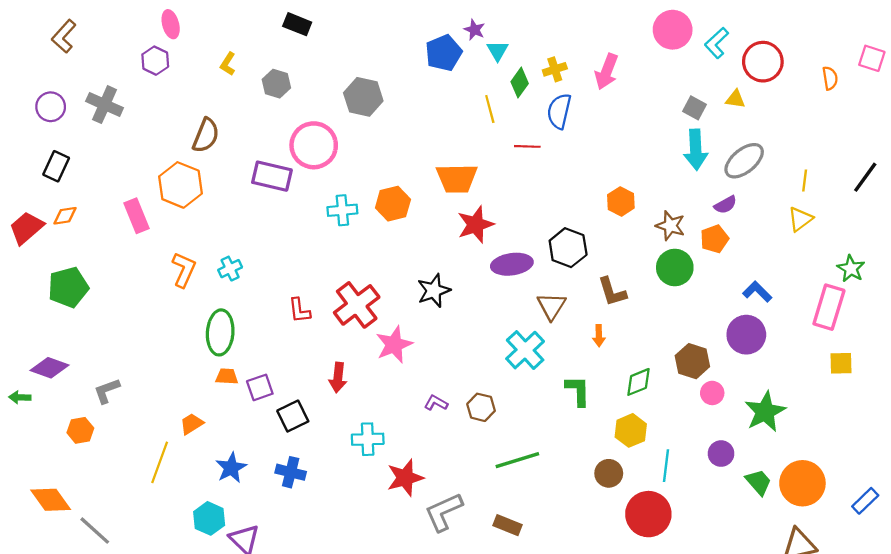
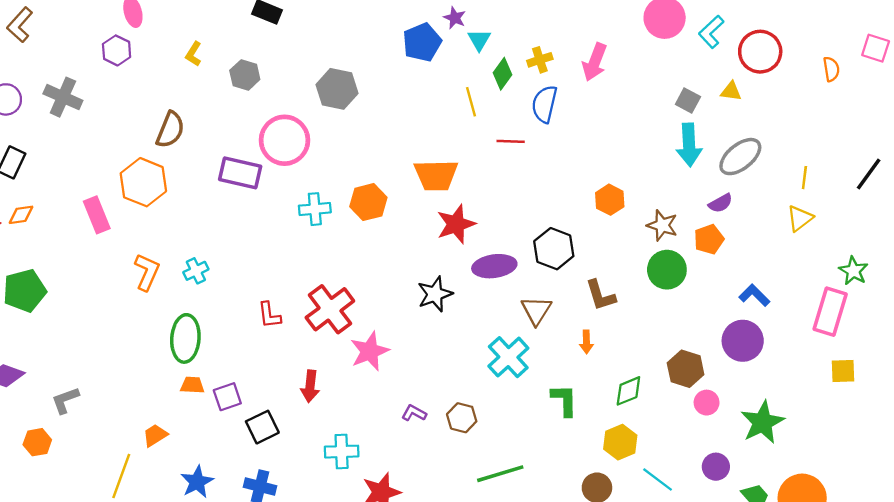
black star: (434, 291) -> (435, 294), moved
cyan line: (666, 466) -> (658, 480), turned -60

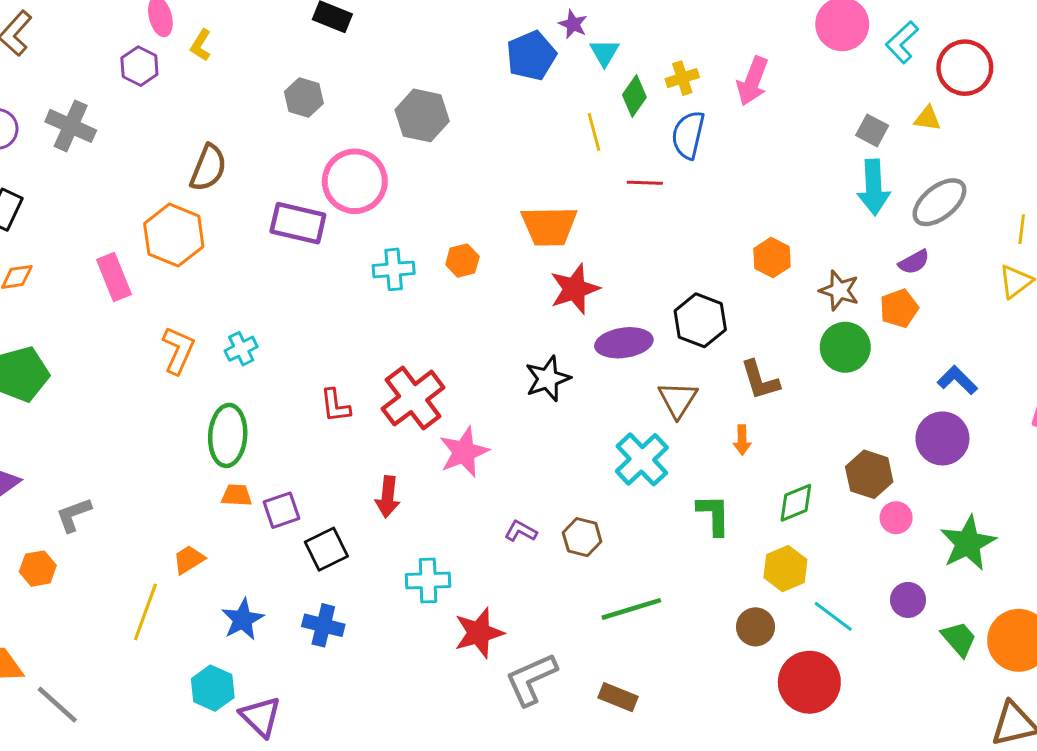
yellow L-shape: (194, 54) -> (201, 45), moved
orange hexagon: (368, 202) -> (462, 261), size x0.7

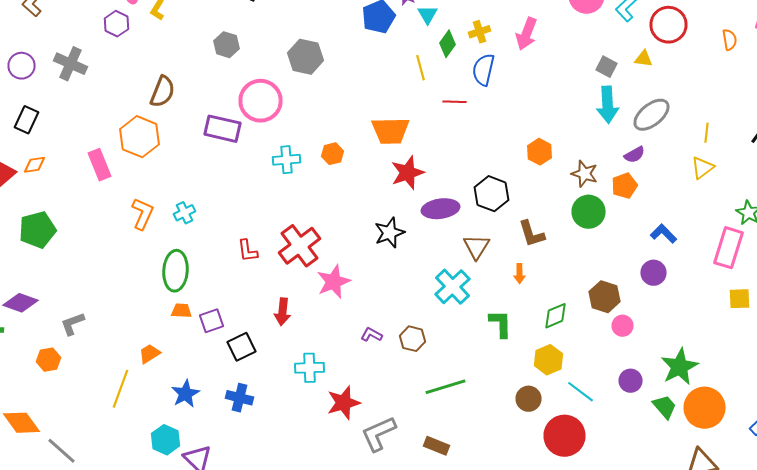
purple circle: (942, 438) -> (654, 273), size x0.7
green star: (968, 543) -> (680, 367), moved

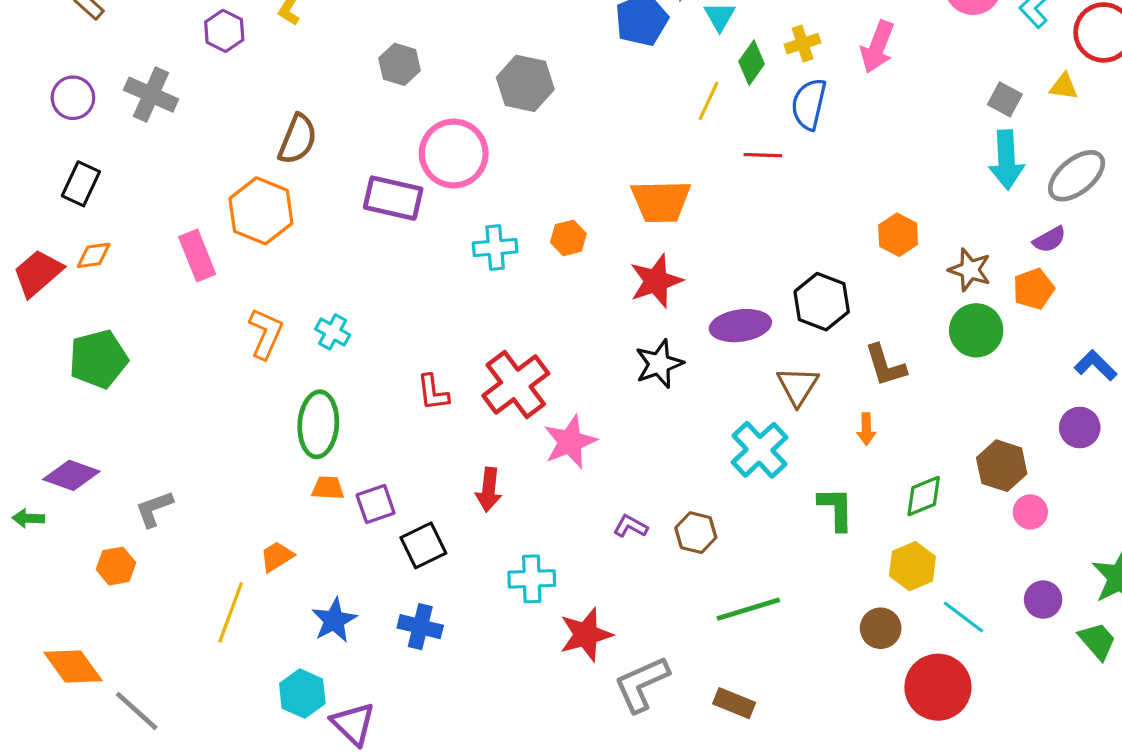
yellow line: (420, 68) -> (709, 101), turned 40
red star: (408, 173) -> (656, 281), moved
cyan cross: (184, 213) -> (333, 332), turned -35

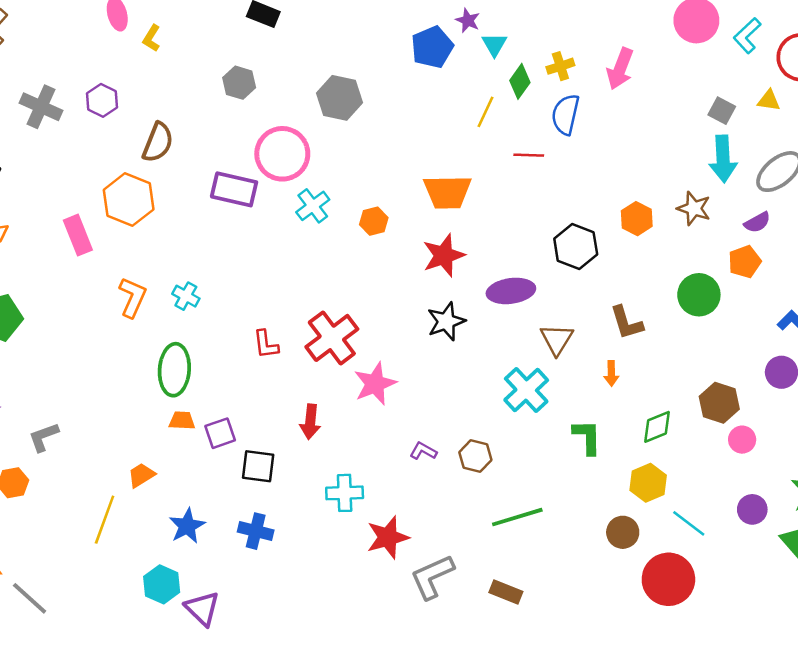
purple hexagon: (224, 31) -> (102, 100), moved
cyan cross: (495, 247) -> (313, 206), moved, turned -32
brown star: (970, 270) -> (694, 208), moved
black hexagon: (822, 302) -> (576, 247), moved
black square: (423, 545) -> (258, 466), turned 33

